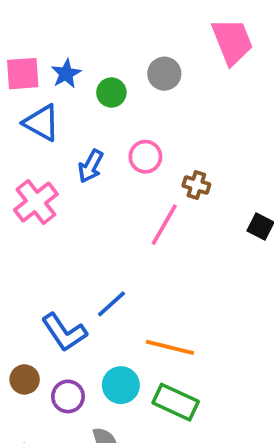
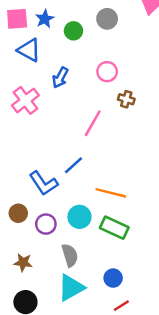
pink circle: (145, 157) -> (107, 72), moved
brown cross: (196, 185) -> (126, 99), moved
pink line: (164, 225) -> (93, 123), moved

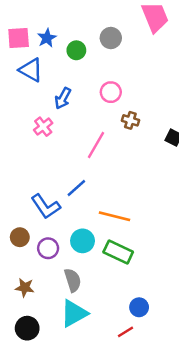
pink cross: (25, 100) -> (43, 127), moved, size x0.7
blue circle: (113, 278) -> (139, 307), moved

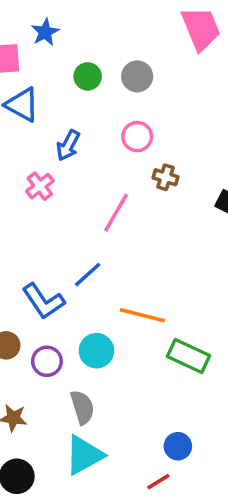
blue star: (47, 38) -> (45, 32), moved
gray circle: (111, 38) -> (137, 76), moved
green rectangle: (118, 252) -> (188, 356), moved

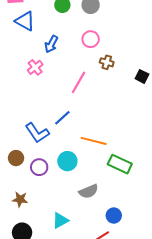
gray semicircle: (82, 407) -> (89, 191), moved, turned 84
cyan triangle: (84, 455) -> (60, 221), size x0.7

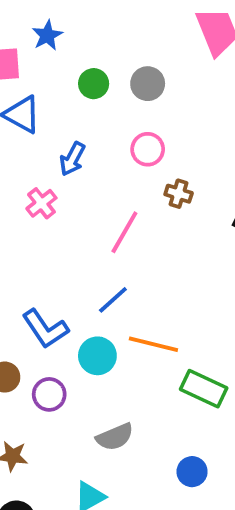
blue line: (62, 118) -> (113, 300), moved
cyan circle: (67, 161) -> (97, 356), moved
gray semicircle: (89, 191) -> (115, 437), moved
blue circle: (114, 216) -> (192, 472), moved

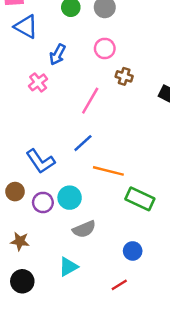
cyan circle: (97, 356) -> (70, 198), moved

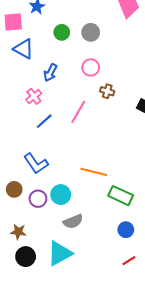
blue line: (83, 143) -> (44, 121), moved
blue circle: (133, 251) -> (126, 230), moved
cyan triangle: (68, 267) -> (60, 253), size x1.5
black circle: (22, 281) -> (26, 257), moved
red line: (119, 285) -> (129, 261), moved

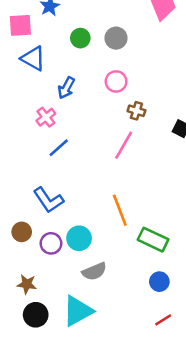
pink line: (78, 112) -> (124, 145), moved
orange line: (94, 172) -> (120, 210), turned 55

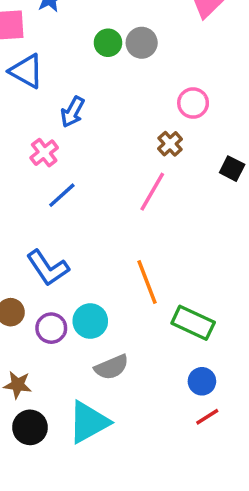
green circle: (80, 38) -> (108, 43), moved
pink circle: (116, 81) -> (193, 103), moved
brown cross: (136, 111) -> (170, 144), turned 30
red line: (163, 320) -> (207, 417), moved

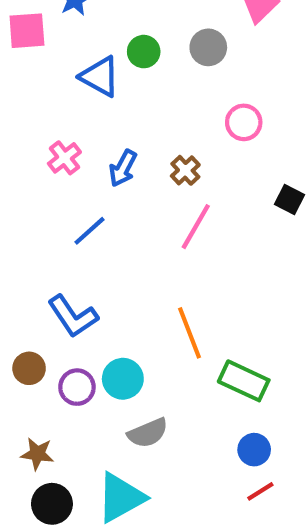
gray circle: (142, 43) -> (208, 47), moved
blue triangle: (26, 71) -> (100, 77), moved
blue arrow: (73, 112) -> (123, 168), moved
brown cross: (170, 144) -> (185, 170), moved
pink cross: (44, 153) -> (64, 158), moved

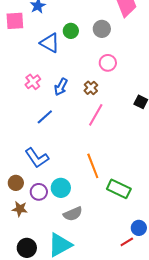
pink circle: (244, 122) -> (108, 63), moved
blue circle: (254, 450) -> (139, 228), moved
brown star: (37, 454) -> (20, 209), moved

